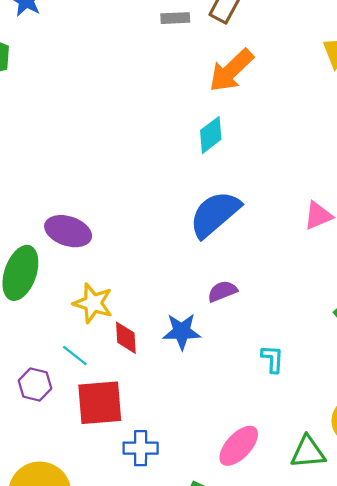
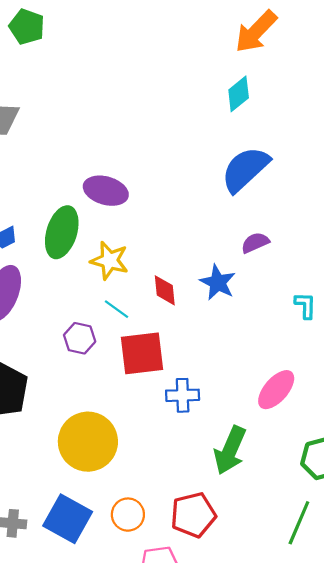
yellow star: (93, 303) -> (110, 261), moved
blue star: (182, 331) -> (218, 282), turned 30

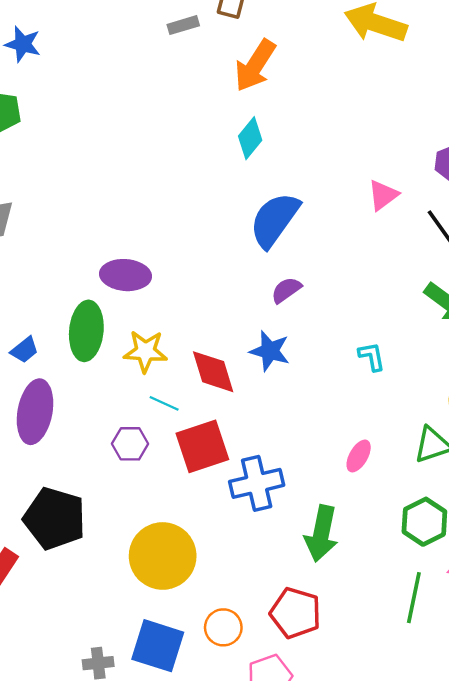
purple semicircle: (255, 243) -> (286, 290), moved
red diamond: (165, 290) -> (213, 372), size x1.4
pink ellipse: (276, 390) -> (359, 456), size x0.7
blue cross: (183, 395) -> (257, 483), size x1.4
red pentagon: (193, 515) -> (295, 613), turned -30

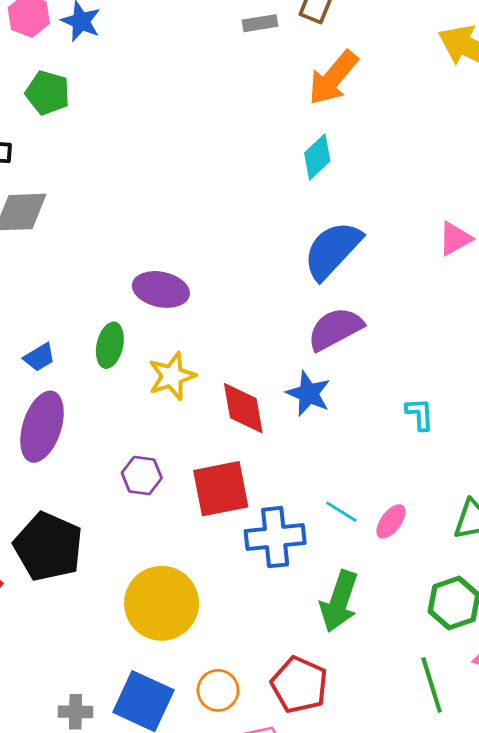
purple semicircle: (286, 290) -> (335, 329), size x1.6
green ellipse: (86, 331) -> (110, 345), size x0.7
yellow star: (145, 351) -> (172, 376), turned -30
cyan line: (164, 403) -> (341, 512), moved
green line: (414, 598) -> (432, 685), turned -36

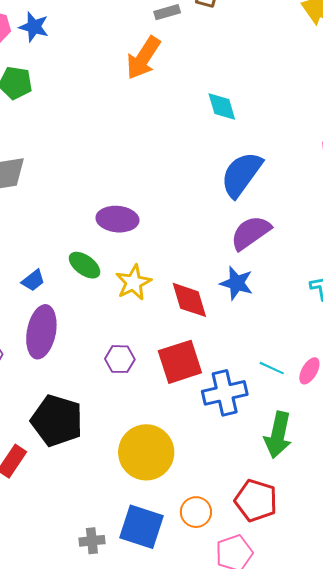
orange arrow: (333, 78) -> (143, 58), moved
cyan diamond: (317, 157) -> (222, 106), turned -56
green ellipse: (110, 345) -> (85, 265), turned -60

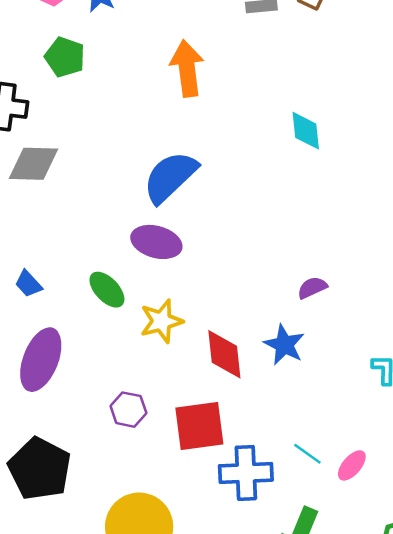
orange arrow: (143, 58) -> (187, 68), moved, turned 129
blue semicircle: (241, 174) -> (170, 177), moved
purple semicircle: (251, 233) -> (312, 288), size x0.6
blue trapezoid: (33, 280) -> (28, 284), moved, turned 75

